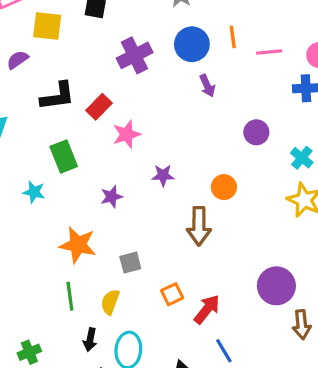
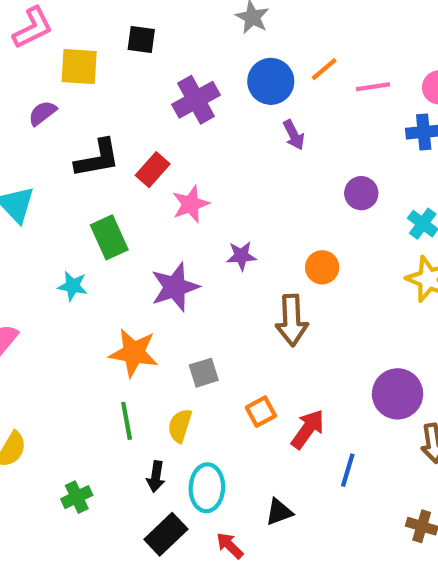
orange line: (233, 37) -> (324, 69), turned 60
purple star: (112, 197) -> (175, 287), size x1.6
blue line: (224, 351) -> (348, 470), moved, turned 50

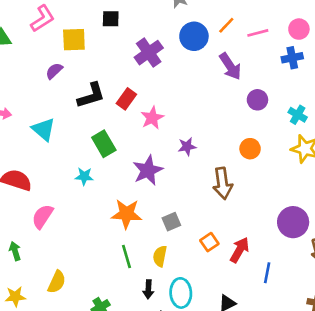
purple arrow: (294, 135) -> (230, 66), moved, size x1.5
orange circle: (322, 267) -> (250, 149), moved

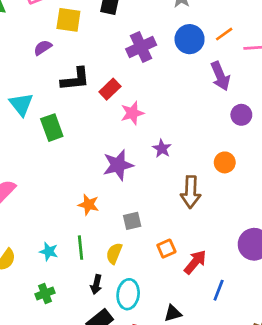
green rectangle: (104, 144) -> (52, 128), moved
purple star: (187, 147) -> (162, 149), turned 30
cyan star: (84, 176) -> (49, 251), moved
orange star: (126, 214) -> (89, 205), size x0.7

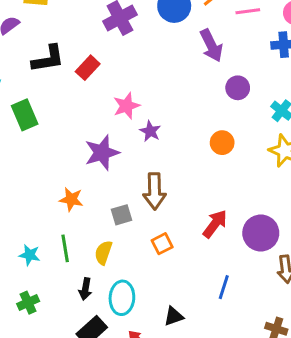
pink star: (132, 113) -> (126, 106), moved
brown arrow: (191, 192) -> (155, 191), moved
red arrow: (195, 262) -> (215, 224), moved

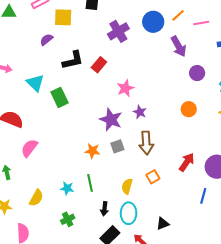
purple star: (150, 131) -> (140, 112), moved
purple star: (102, 153) -> (111, 120), turned -30
gray square: (121, 215) -> (117, 146), moved
yellow semicircle: (103, 253) -> (127, 186), moved
blue line: (224, 287) -> (203, 196), moved

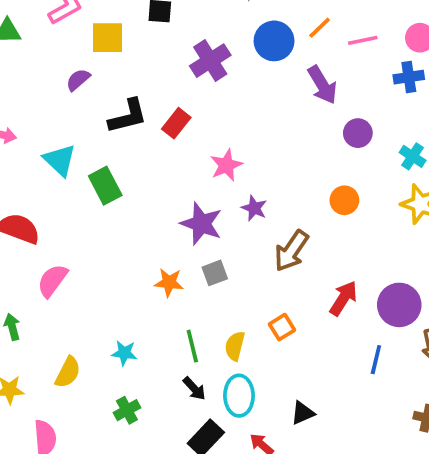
brown arrow: (146, 143) -> (291, 251), moved, turned 40
green line: (90, 183) -> (192, 346), moved
black arrow: (104, 209) -> (194, 388), turned -48

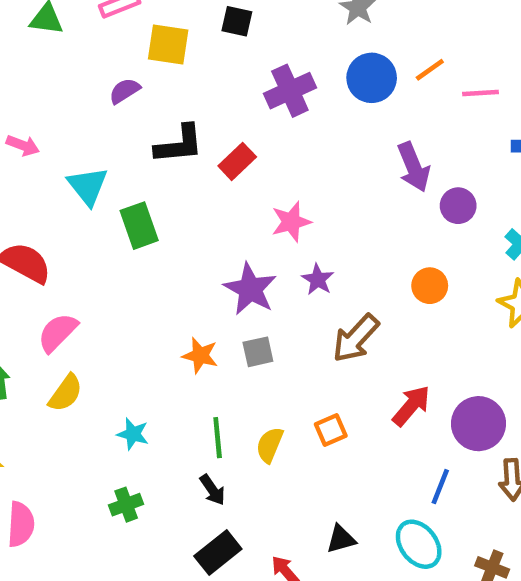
purple arrow: (322, 85) -> (414, 167), moved
yellow semicircle: (68, 372) -> (66, 393), moved
cyan ellipse: (239, 396) -> (419, 544), moved, turned -45

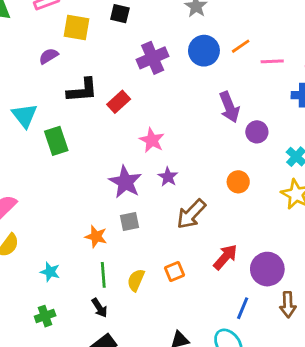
pink star: (291, 222) -> (152, 140), turned -30
orange star: (200, 355) -> (96, 237), moved

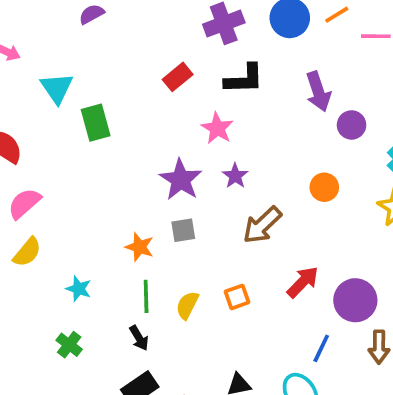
black L-shape: (82, 90) -> (244, 79), moved
green cross: (45, 316) -> (69, 345), turned -36

